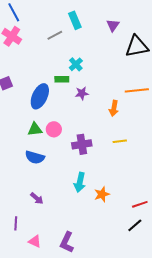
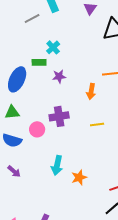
pink circle: (54, 129) -> (37, 129), moved
purple cross: (82, 144) -> (59, 116), moved
purple arrow: (37, 198) -> (14, 171), moved

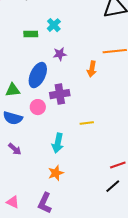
green rectangle: (39, 62) -> (31, 34), moved
blue ellipse: (17, 79) -> (38, 75), moved
yellow line: (97, 124) -> (87, 123), moved
orange star: (79, 177) -> (56, 173), moved

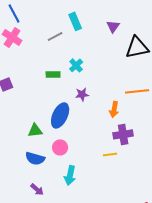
purple cross: (60, 94) -> (123, 134), moved
yellow line: (87, 123) -> (110, 154), moved
cyan arrow: (58, 143) -> (70, 175), moved

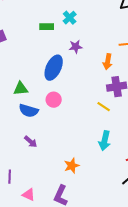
green triangle: (35, 130) -> (21, 89), moved
yellow line: (110, 154) -> (104, 107), turned 40
cyan arrow: (70, 175) -> (105, 141), moved

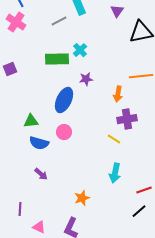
green rectangle: (47, 27) -> (57, 59), size x1.6

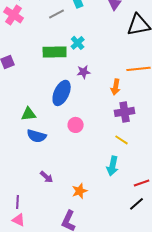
pink circle: (64, 132) -> (76, 125), moved
yellow line: (114, 139) -> (122, 140), moved
purple arrow: (41, 174) -> (47, 177), moved
pink triangle: (39, 227) -> (19, 220), moved

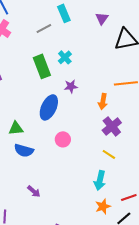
green rectangle: (55, 52) -> (42, 66), turned 70
purple cross: (125, 112) -> (112, 126), turned -30
orange star: (80, 191) -> (103, 206), moved

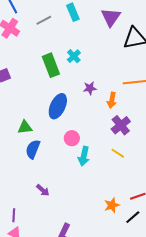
purple triangle: (102, 18) -> (111, 17), size x1.5
gray line: (44, 28) -> (44, 20), moved
purple star: (71, 86) -> (90, 88), moved
blue semicircle: (24, 150) -> (33, 149), turned 96
cyan arrow: (100, 180) -> (84, 156), moved

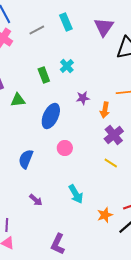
green rectangle: (51, 65) -> (44, 75), size x0.7
green triangle: (25, 127) -> (18, 100), moved
cyan arrow: (84, 156) -> (76, 194), moved, turned -42

